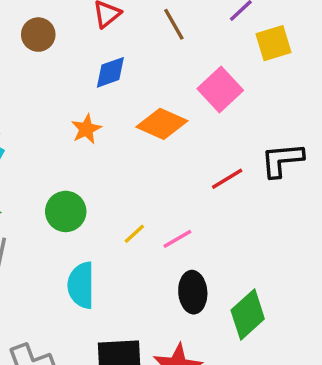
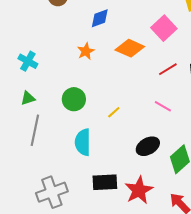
red line: (227, 179) -> (168, 69), moved
pink line: (177, 239) -> (163, 106), moved, turned 60
black ellipse: (193, 292) -> (148, 146), turned 65

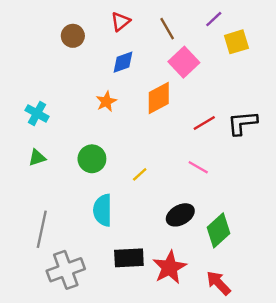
pink square: (164, 28) -> (184, 62), moved
orange diamond: (130, 48) -> (159, 98), turned -52
gray line: (35, 130) -> (42, 229), moved

